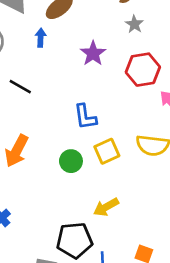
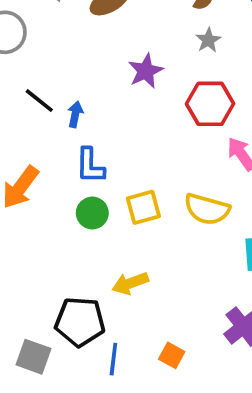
blue arrow: (41, 38) -> (75, 114), moved
blue L-shape: (85, 117) -> (90, 166), moved

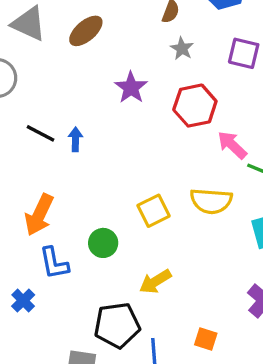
blue L-shape: (90, 166) -> (54, 263), moved
green circle: (92, 213) -> (103, 243), moved

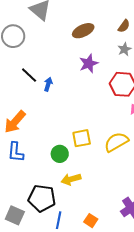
brown ellipse: (86, 31) -> (83, 31), moved
yellow semicircle: (211, 201) -> (116, 142), turned 130
green circle: (103, 243) -> (60, 154), moved

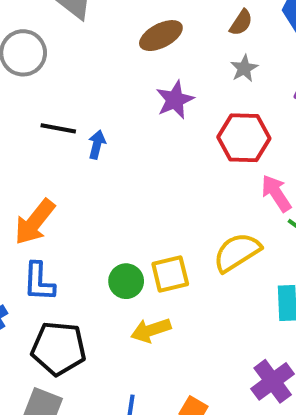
black line: (29, 75) -> (58, 128), turned -30
yellow square: (82, 138) -> (170, 274), moved
black pentagon: (42, 198) -> (59, 348), moved

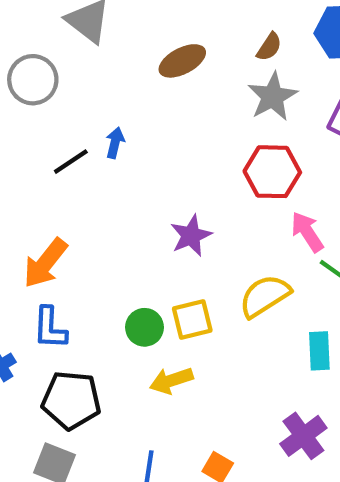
gray star: (244, 68) -> (273, 97), size x1.6
purple star: (175, 100) -> (191, 236), moved
black line: (58, 128) -> (71, 162), turned -44
blue arrow: (97, 145) -> (115, 143), moved

